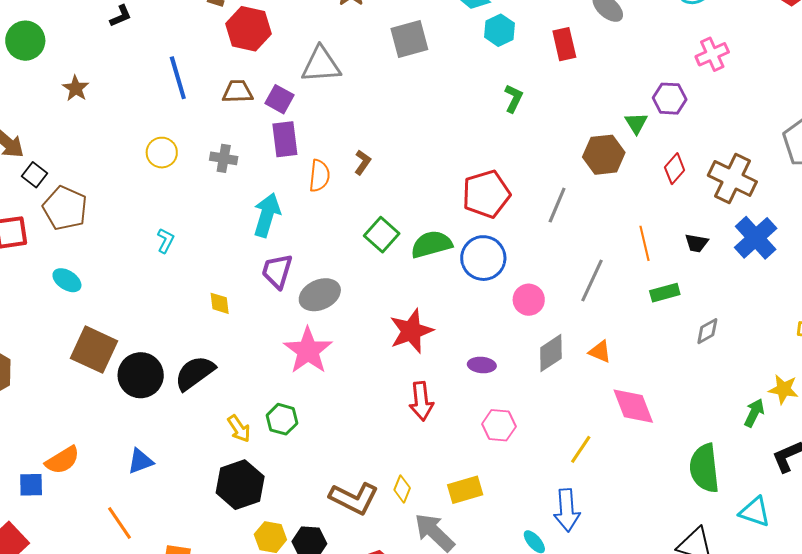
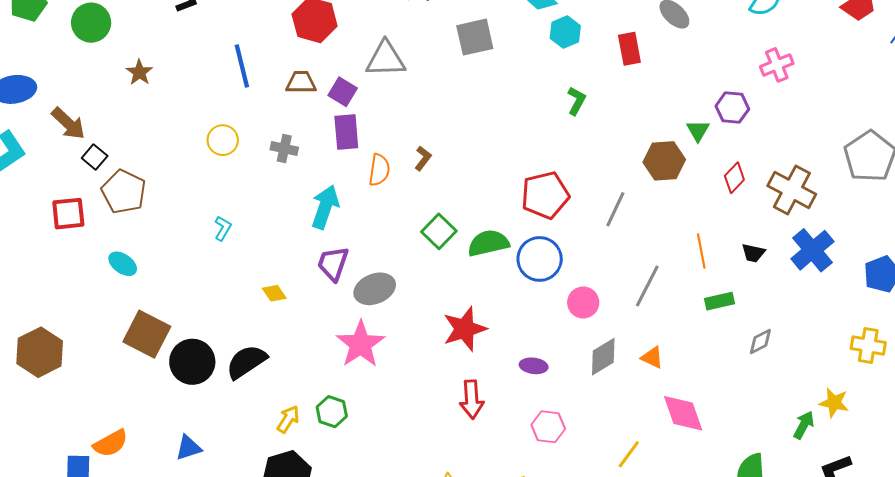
yellow diamond: (220, 303) -> (274, 293), turned -30
yellow arrow: (239, 429) -> (288, 419), turned -116

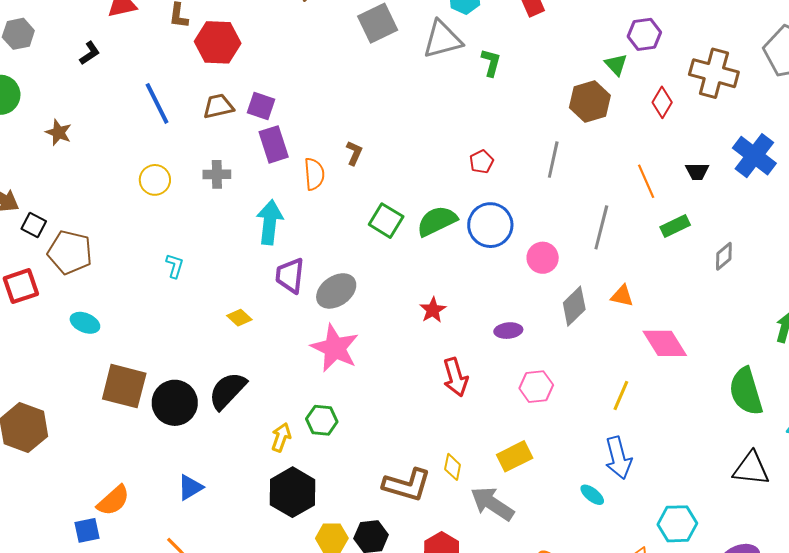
gray triangle: (385, 59) -> (442, 39), moved
brown cross: (792, 190) -> (714, 73), moved
red pentagon: (545, 195) -> (482, 162), size x0.5
red star: (465, 329) -> (433, 310), size x0.6

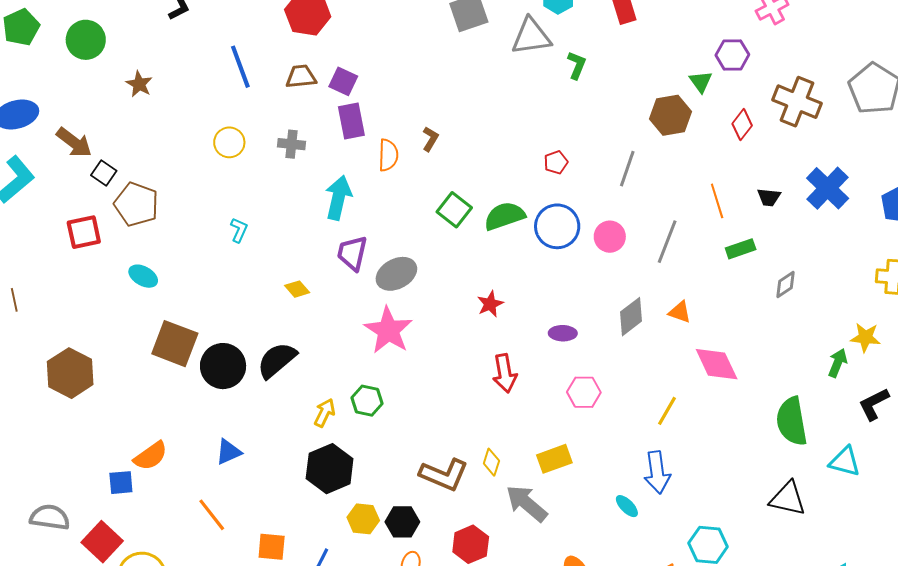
pink circle: (543, 258) -> (610, 237), moved

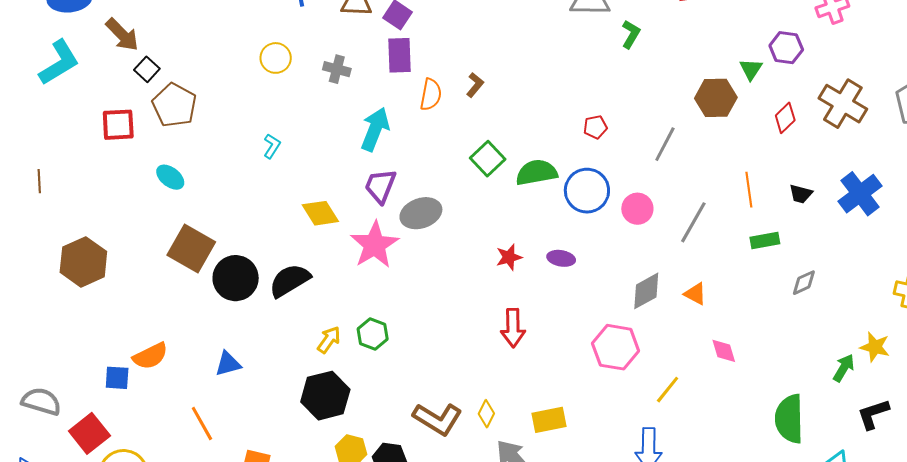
yellow diamond: (297, 289) -> (320, 213), size x1.5
pink star: (388, 330) -> (375, 245), moved
purple ellipse: (563, 333) -> (561, 258), moved
pink diamond: (717, 364) -> (724, 351), size x0.6
pink hexagon: (584, 392) -> (616, 347), moved, size x1.4

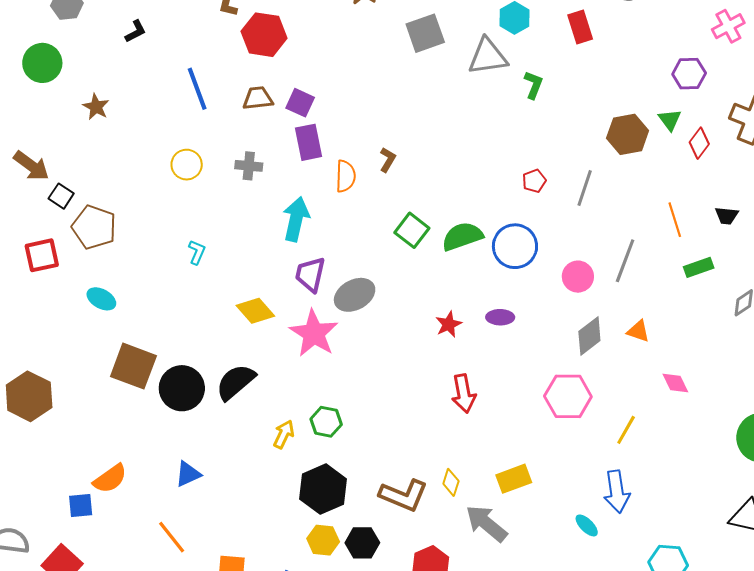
green triangle: (751, 69) -> (670, 120), moved
red pentagon: (595, 127) -> (534, 181), moved
pink circle: (637, 209) -> (578, 277), moved
black hexagon: (325, 396) -> (323, 489), moved

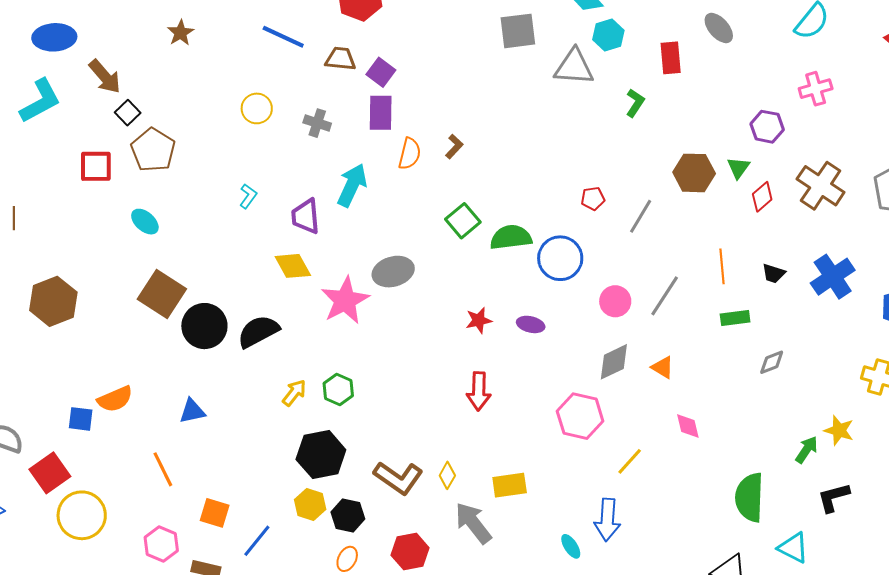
green L-shape: (533, 85) -> (635, 103), moved
blue line: (197, 89) -> (283, 37), turned -57
purple trapezoid: (310, 274) -> (306, 216), moved, turned -30

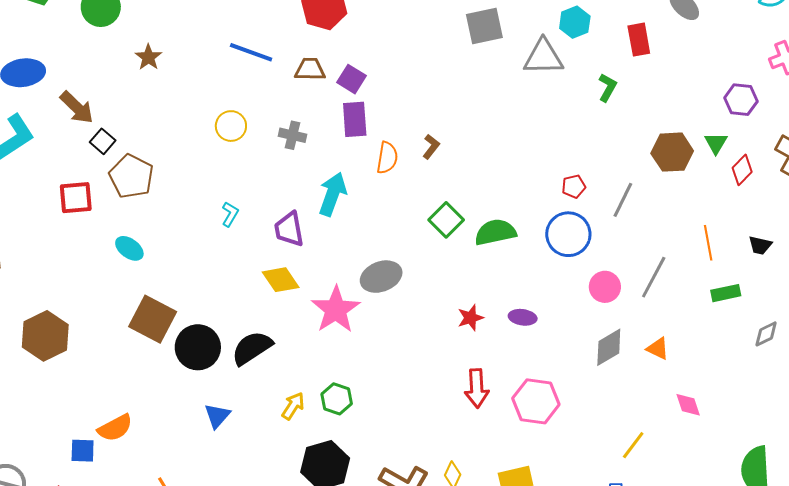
blue circle: (560, 258) -> (568, 234), moved
blue triangle: (192, 411) -> (217, 416), moved, turned -32
pink hexagon: (580, 416) -> (536, 401), moved

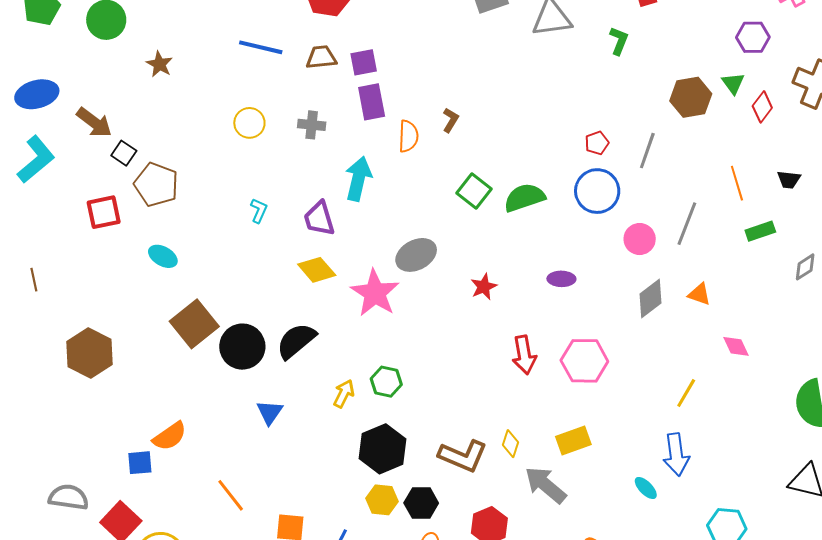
purple square: (351, 79) -> (364, 62), turned -36
red star: (470, 318) -> (484, 287), moved
brown square: (153, 319) -> (194, 324), turned 30

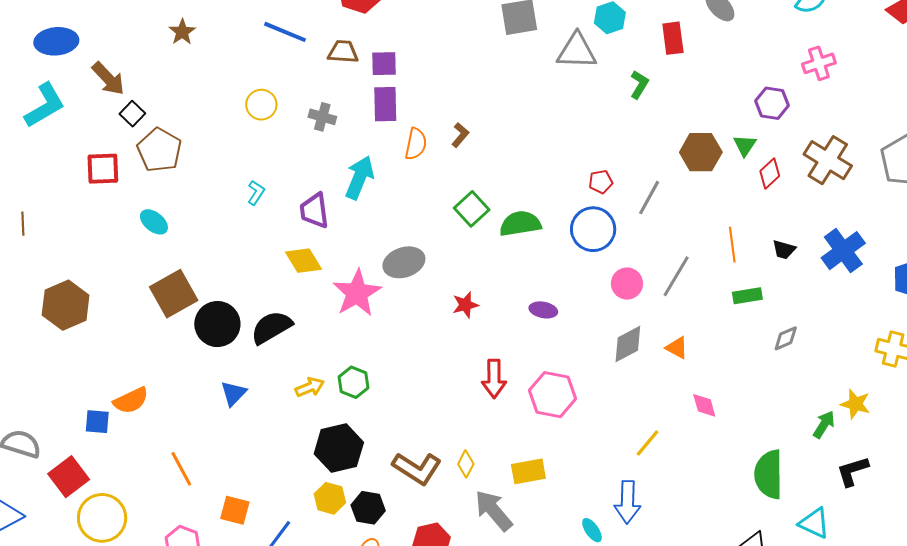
yellow arrow: (344, 394) -> (310, 387), turned 32

